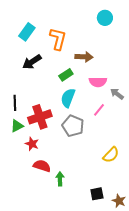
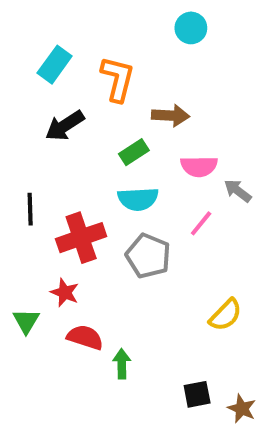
cyan circle: (105, 18) -> (191, 28), moved
cyan semicircle: (68, 98) -> (138, 199), turned -114
green triangle: (17, 126) -> (26, 321), moved, turned -32

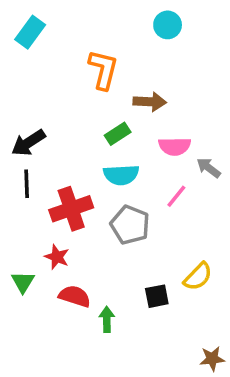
cyan rectangle: (55, 65) -> (30, 32), moved
black arrow: (65, 126) -> (28, 143), moved
black square: (197, 394) -> (157, 296), moved
brown star: (242, 409) -> (212, 359), turned -30

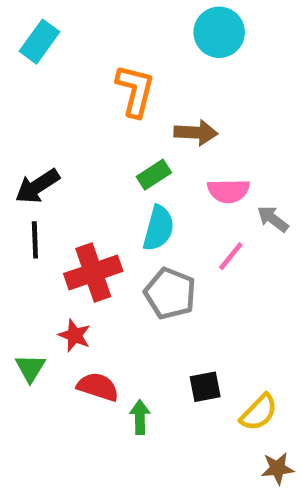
cyan circle: (168, 25) -> (219, 32), size x1.4
cyan semicircle: (121, 175) -> (159, 228), turned -72
yellow semicircle: (198, 277) -> (259, 412), moved

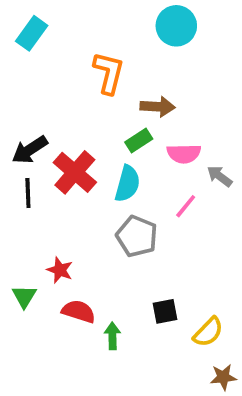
green rectangle: (154, 175) -> (139, 140), moved
red cross: (93, 272) -> (75, 172), moved, turned -30

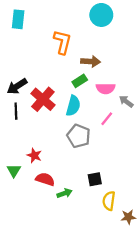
cyan rectangle: (32, 33) -> (18, 19), turned -30
yellow semicircle: (208, 332) -> (109, 201), moved, turned 144
green arrow: (112, 336) -> (65, 193), turned 72

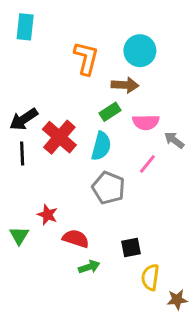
cyan circle: (101, 15) -> (140, 51), moved
red semicircle: (45, 179) -> (76, 239), moved

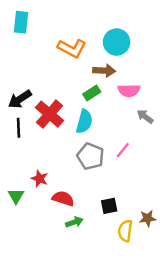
orange L-shape: (86, 58) -> (72, 48), turned 104
pink semicircle: (146, 122) -> (129, 90), moved
pink line: (147, 164) -> (123, 150), moved
brown star: (177, 300) -> (148, 218), moved

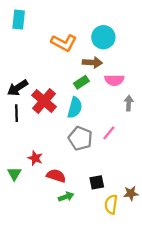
gray arrow: (145, 117) -> (129, 103), turned 56

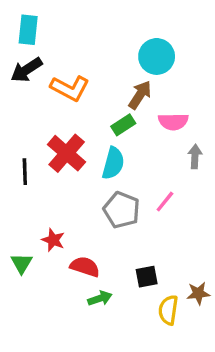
orange L-shape: (64, 43) -> (70, 88), moved
brown arrow: (92, 62) -> (140, 95), turned -60
black arrow: (18, 88) -> (27, 70), moved

